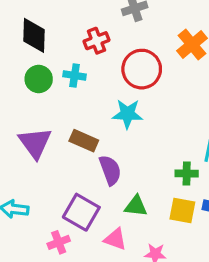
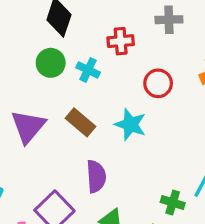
red circle: (142, 69) -> (158, 83), size x0.7
brown rectangle: (84, 141) -> (81, 122), moved

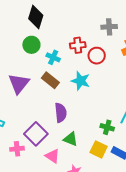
gray cross: (169, 20) -> (109, 27), moved
red cross: (121, 41) -> (78, 45), moved
cyan cross: (88, 70) -> (53, 57), moved

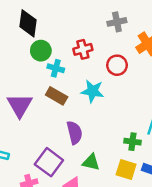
green circle: (31, 45) -> (41, 51), moved
red circle: (97, 56) -> (117, 65), moved

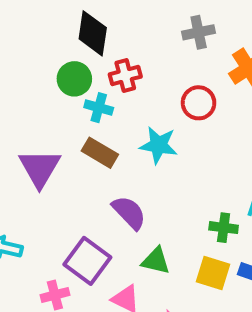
black diamond: (28, 23) -> (93, 33), moved
red cross: (83, 49) -> (125, 75), moved
purple semicircle: (75, 133) -> (129, 213), turned -30

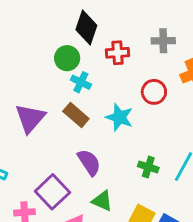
red cross: (125, 75) -> (118, 53), moved
green cross: (224, 228) -> (148, 167), moved

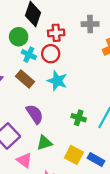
red circle: (154, 92) -> (51, 54), moved
green triangle: (102, 201) -> (44, 143), turned -42

